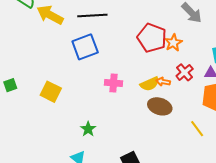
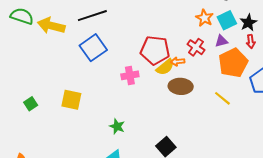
red pentagon: (152, 38) -> (155, 50), moved
orange star: (173, 43) -> (204, 18), moved

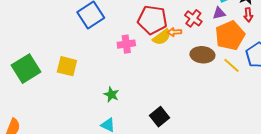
brown ellipse: (181, 86) -> (202, 55), moved
yellow line: (222, 98) -> (231, 65), moved
green square: (31, 104) -> (26, 69), size x2.0

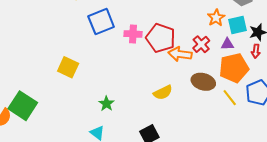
orange arrow: (174, 32) -> (180, 54), size x1.6
yellow semicircle: (162, 37) -> (163, 93), moved
pink cross: (126, 44) -> (133, 34), moved
green square: (26, 69) -> (23, 106), moved, turned -36

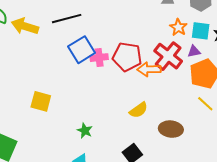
blue square: (101, 22) -> (82, 50), moved
cyan square: (237, 25) -> (201, 31), turned 30
red cross: (201, 44) -> (168, 56), size x1.6
brown ellipse: (203, 82) -> (171, 129), moved

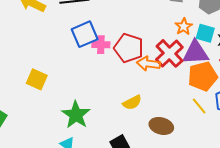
purple triangle: (194, 51) -> (196, 53), size x2.0
green star: (85, 131) -> (76, 115), size x1.8

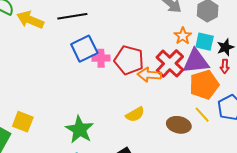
yellow square: (37, 79) -> (23, 122), moved
brown ellipse: (161, 126) -> (179, 125), moved

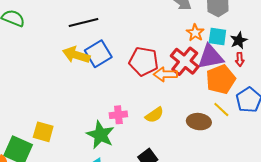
yellow arrow: (30, 20) -> (76, 55), moved
pink cross: (101, 58) -> (118, 115), moved

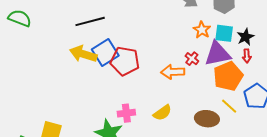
red pentagon: (144, 61) -> (125, 61), moved
red cross: (185, 61) -> (192, 59), size x0.5

